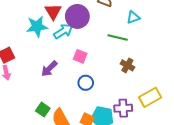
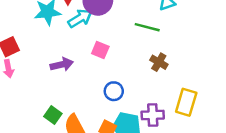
purple arrow: (49, 69) -> (62, 64), turned -150
blue circle: (86, 83) -> (114, 91), moved
yellow rectangle: (150, 97) -> (186, 102), turned -45

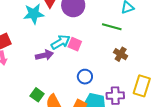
cyan arrow: (80, 18) -> (61, 42), moved

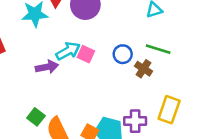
green line: (112, 27) -> (158, 49), moved
blue circle: (85, 77) -> (123, 54), moved

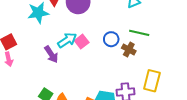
pink square: (86, 54) -> (82, 42), turned 32
purple arrow: (47, 67) -> (51, 54), turned 72

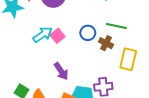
purple arrow: (51, 54) -> (61, 71), moved
yellow rectangle: (152, 81) -> (128, 59), moved

